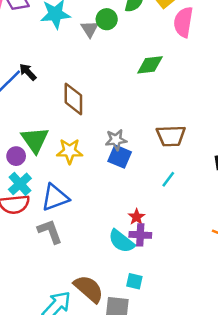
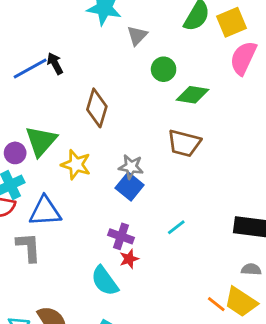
green circle: (107, 19) -> (164, 69), moved
brown trapezoid: (171, 136) -> (184, 143), moved
purple cross: (140, 235) -> (121, 236), moved

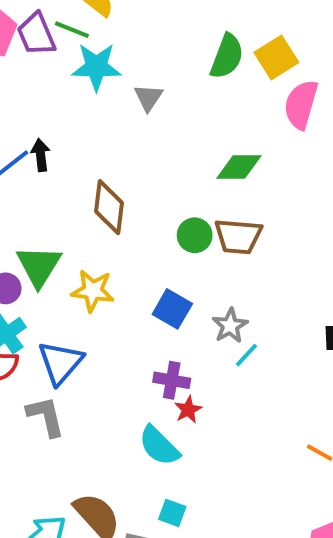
black arrow: (55, 64) -> (41, 155), turned 30
green circle: (164, 69) -> (195, 235), moved
gray star: (131, 167) -> (230, 326), moved, turned -30
blue triangle: (45, 211) -> (60, 363), turned -36

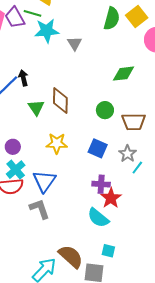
brown trapezoid: (238, 236) -> (134, 122), moved
green triangle: (39, 266) -> (36, 108), moved, size x0.7
red star: (188, 410) -> (111, 198), size x1.5

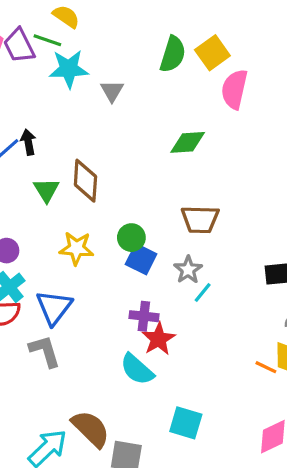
green circle: (105, 110) -> (131, 238), moved
cyan square: (108, 251) -> (186, 423), moved, size x1.5

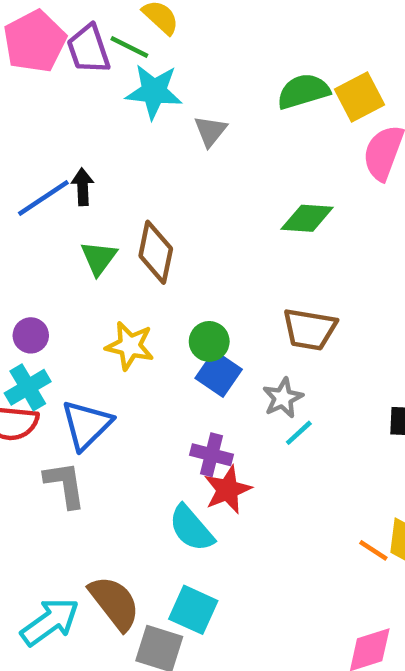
green semicircle: (173, 54) -> (303, 91), turned -132
cyan square: (186, 423) -> (193, 610), moved

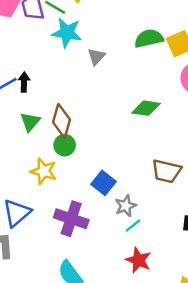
brown trapezoid: (310, 329) -> (166, 171), moved
green circle: (209, 341) -> (65, 145), moved
blue square: (219, 374) -> (104, 183), moved
purple cross: (212, 455) -> (71, 219), moved, size x1.5
red star: (228, 490) -> (138, 260), moved, turned -30

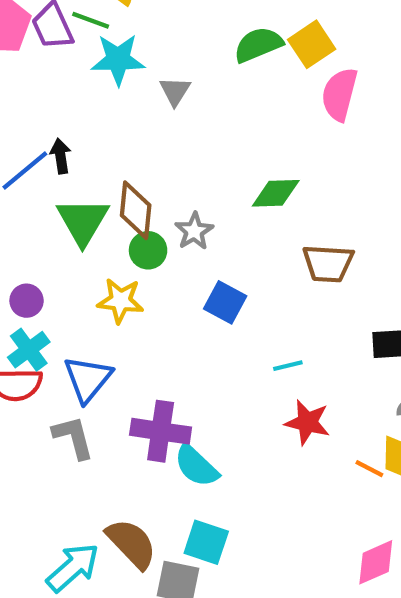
green diamond: (146, 108) -> (276, 193), moved
green triangle: (30, 122) -> (83, 221), size x1.5
gray star: (126, 206) -> (194, 231), moved
purple cross: (71, 219) -> (161, 431), moved
cyan line: (133, 226) -> (288, 366), turned 35

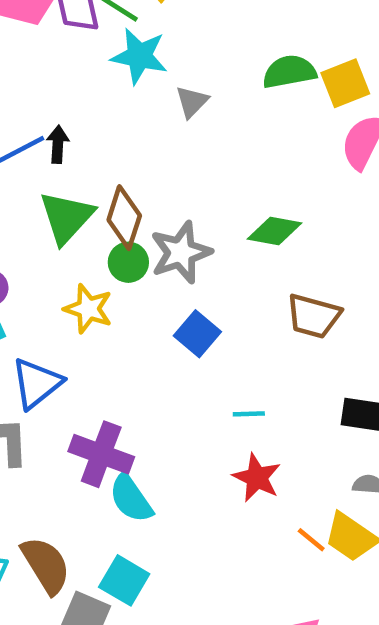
gray star: (194, 231) -> (181, 252), size x1.5

